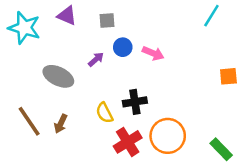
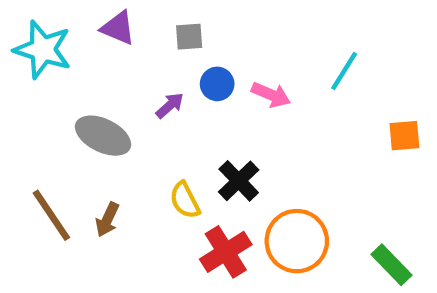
cyan line: (211, 16) -> (344, 71), moved
black cross: (135, 102) -> (239, 181), turned -35

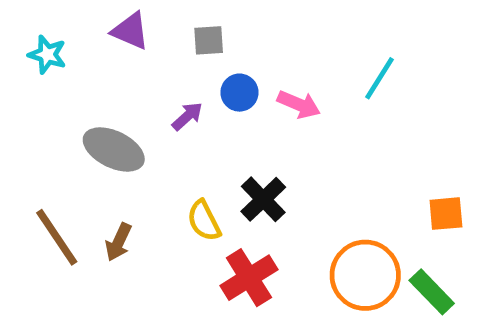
cyan star: (43, 49) -> (47, 55), size x0.6
orange square: (404, 136) -> (446, 214), moved
orange circle: (297, 241) -> (365, 275), moved

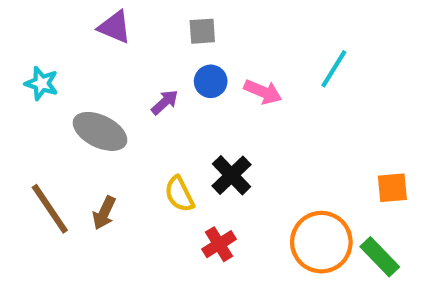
gray square: (209, 40) -> (202, 31), moved
cyan star: (47, 55) -> (42, 83), moved
red cross: (249, 278) -> (219, 244), size x0.7

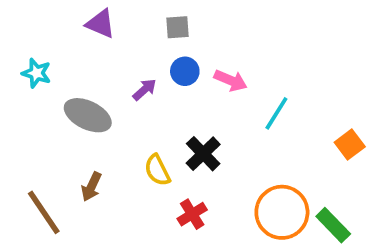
cyan line: (334, 69) -> (276, 113), moved
orange square: (392, 188) -> (350, 145), moved, turned -32
brown line: (50, 209) -> (44, 212), moved

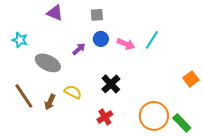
cyan line: (276, 113) -> (152, 40), moved
yellow semicircle: (157, 170) -> (73, 92), moved, turned 144
brown line: (44, 212) -> (24, 96), moved

